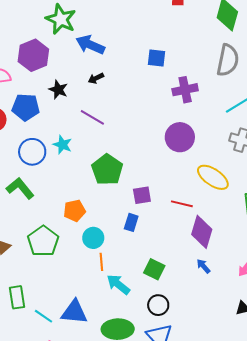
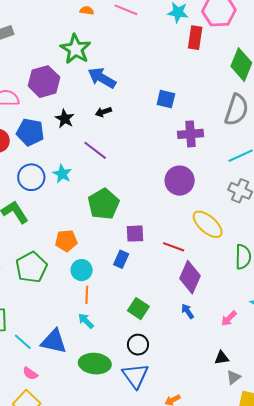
cyan arrow: (118, 284) -> (86, 321), moved, size x0.7

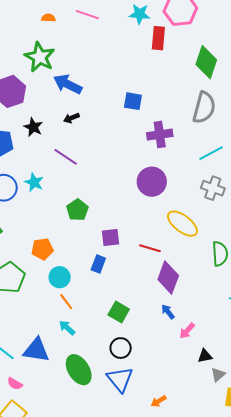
green pentagon: (104, 204) -> (77, 210), size x0.7
orange line: (87, 295) -> (66, 302), turned -36
pink arrow: (229, 318) -> (187, 331), moved
green ellipse: (95, 364) -> (79, 370), turned 56

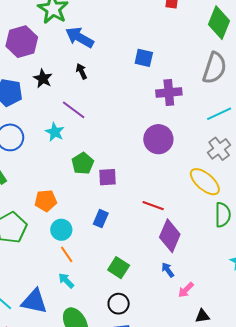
black arrow: (71, 118) -> (82, 71), turned 84
cyan star: (34, 182) -> (55, 132), moved
gray cross: (213, 188) -> (219, 149), turned 30
yellow ellipse: (182, 224) -> (205, 182), moved
purple square: (111, 237) -> (107, 177), moved

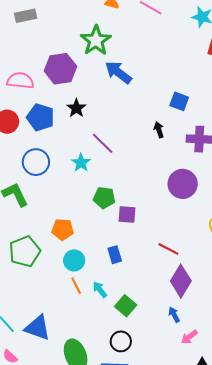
black arrow: (82, 71) -> (159, 130), moved
green pentagon: (83, 163) -> (104, 198), turned 30
blue rectangle: (101, 219) -> (115, 255), turned -48
cyan arrow: (66, 281) -> (100, 290), moved

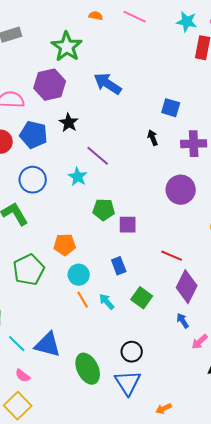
green star: (96, 40) -> (67, 47), moved
green square: (126, 306) -> (142, 298), moved

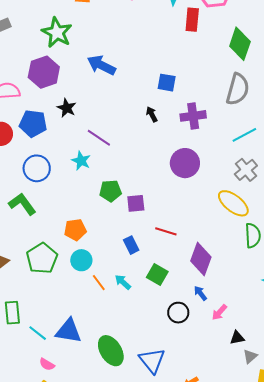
red line: (172, 256) -> (166, 231), moved
cyan circle: (79, 275) -> (81, 260), moved
black circle: (132, 352) -> (178, 313), moved

